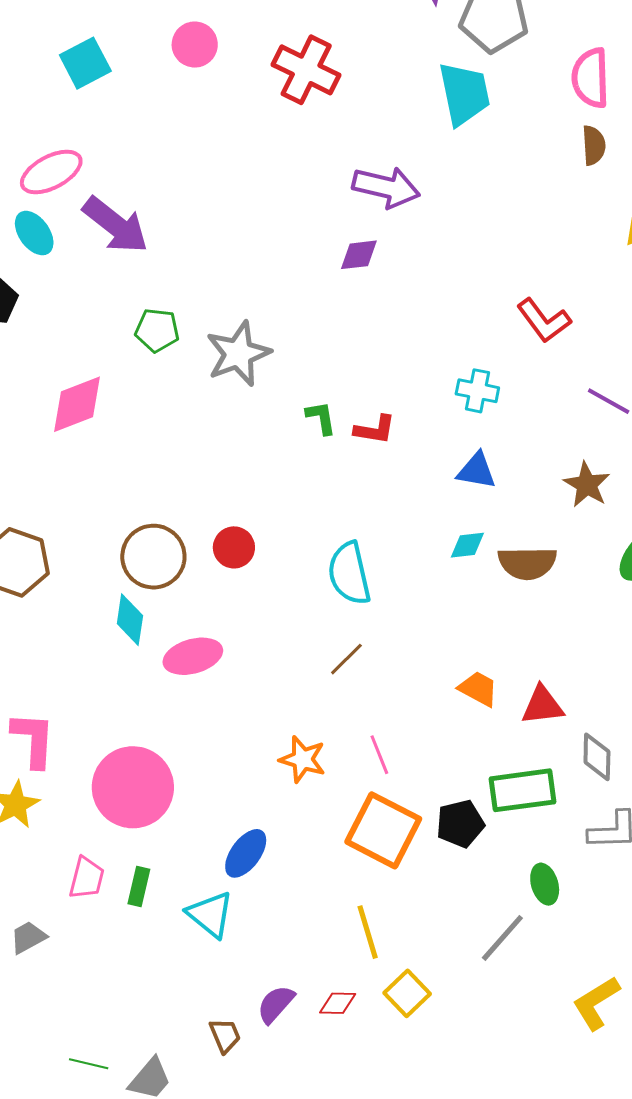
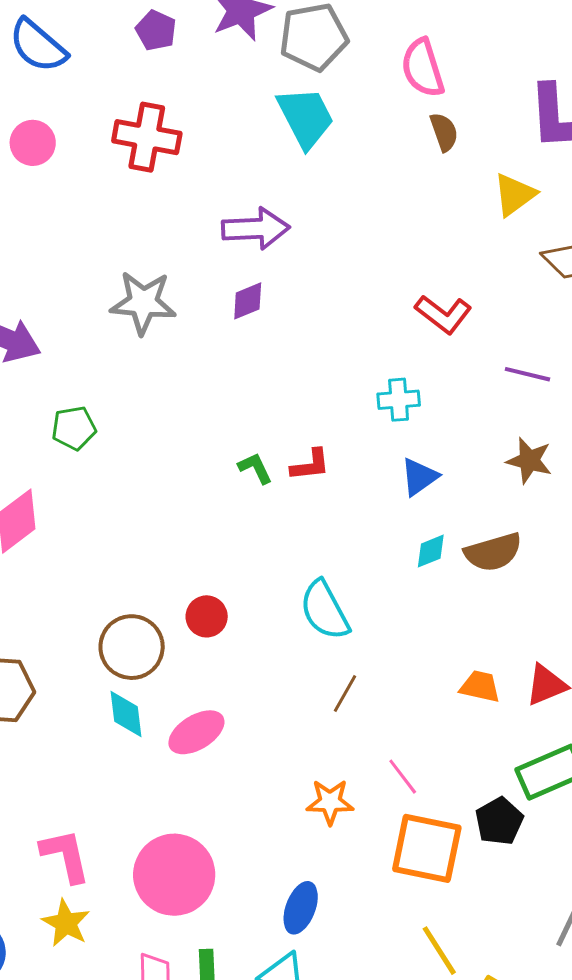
gray star: (238, 354) -> (143, 303), moved, turned -30
blue triangle: (477, 471) -> (419, 477), turned -30

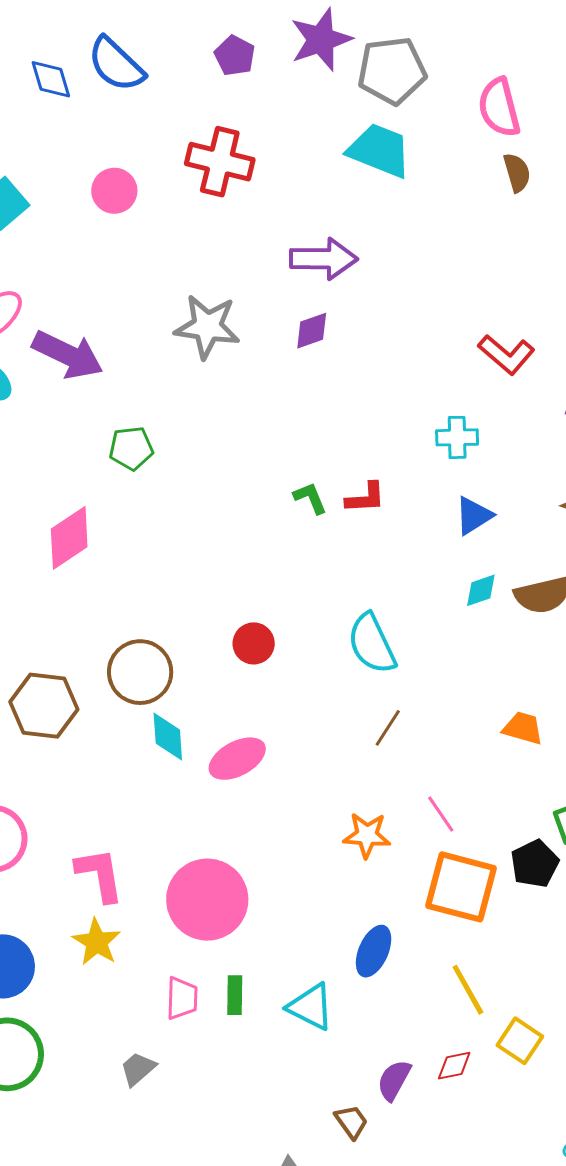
cyan trapezoid: (306, 117) -> (379, 150), turned -44
pink circle: (33, 143) -> (114, 191), moved
brown circle: (132, 647) -> (140, 672), moved
blue ellipse: (301, 908) -> (374, 951), moved

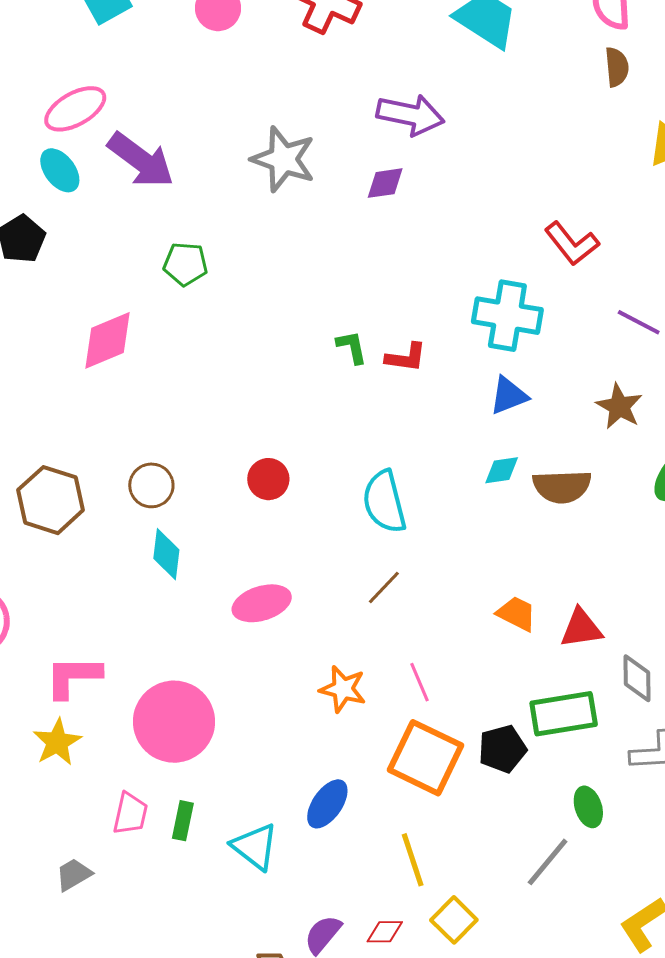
cyan cross: (457, 437) -> (507, 316), size x1.6
brown circle: (140, 672) -> (151, 485), size x0.7
pink ellipse: (237, 759) -> (262, 603), moved
pink L-shape: (100, 875) -> (73, 677), turned -92

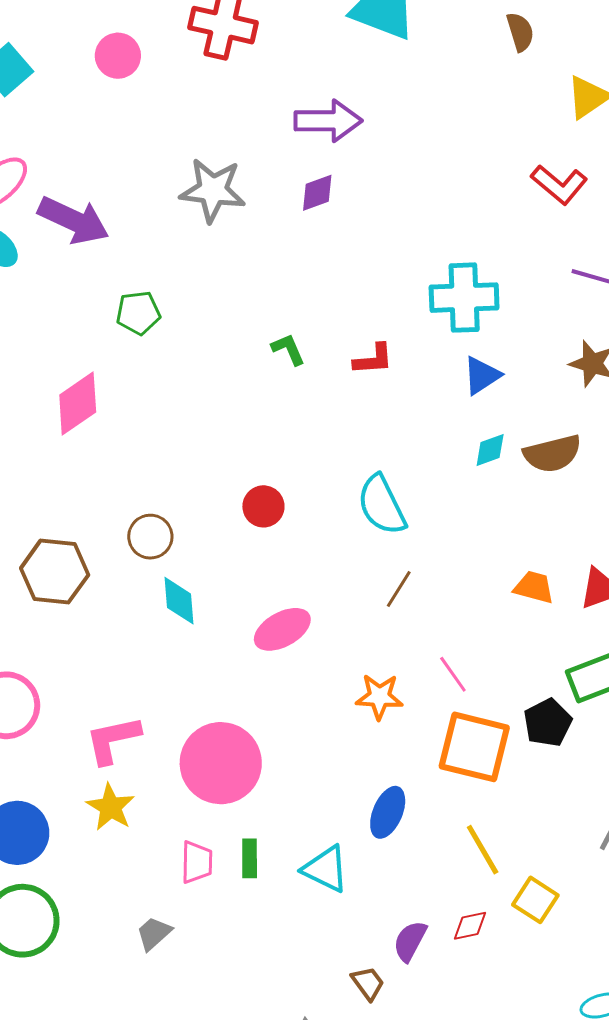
red L-shape: (572, 244) -> (559, 184), moved
green L-shape: (352, 347) -> (288, 349), moved

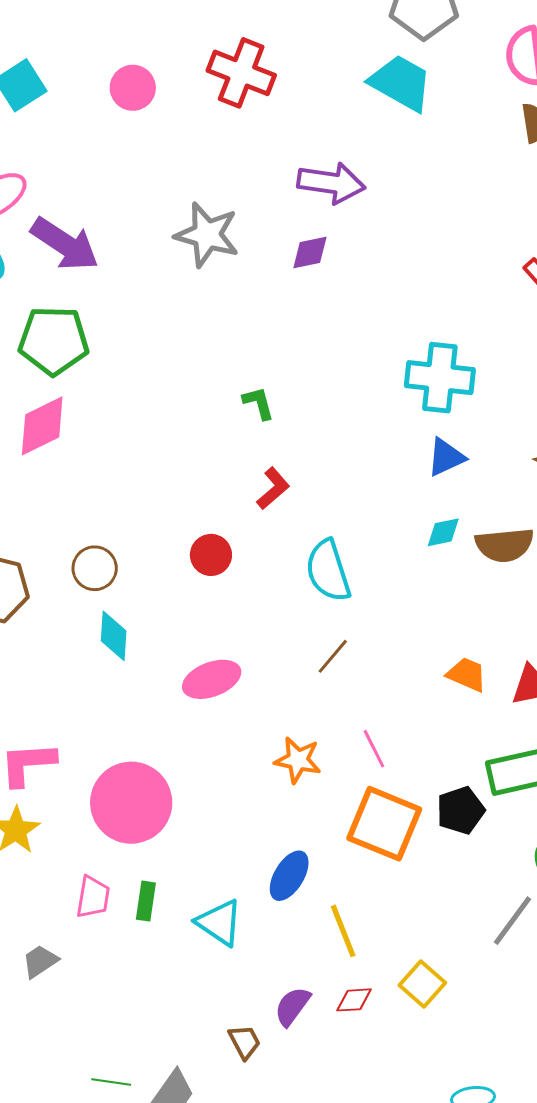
green pentagon: (138, 313) -> (54, 341), moved, size x1.6
red L-shape: (373, 359) -> (273, 488), moved, turned -45
yellow line: (483, 850) -> (343, 931), moved

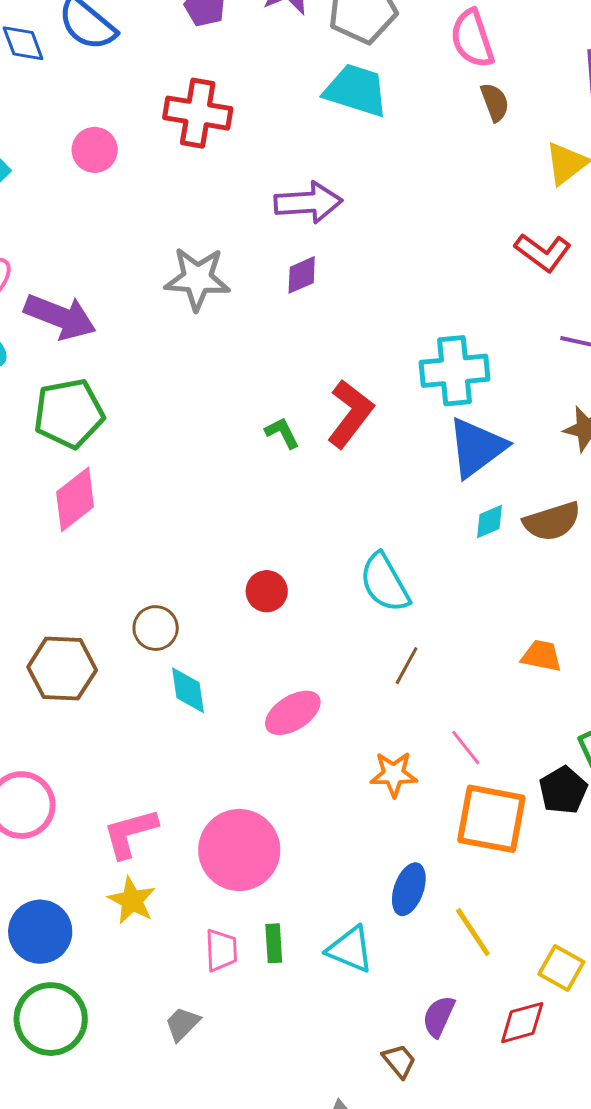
blue triangle: (446, 457) -> (477, 448), size x1.6
red L-shape: (273, 488) -> (350, 414), moved, size x1.6
red diamond: (354, 1000) -> (522, 1023), moved, size x1.4

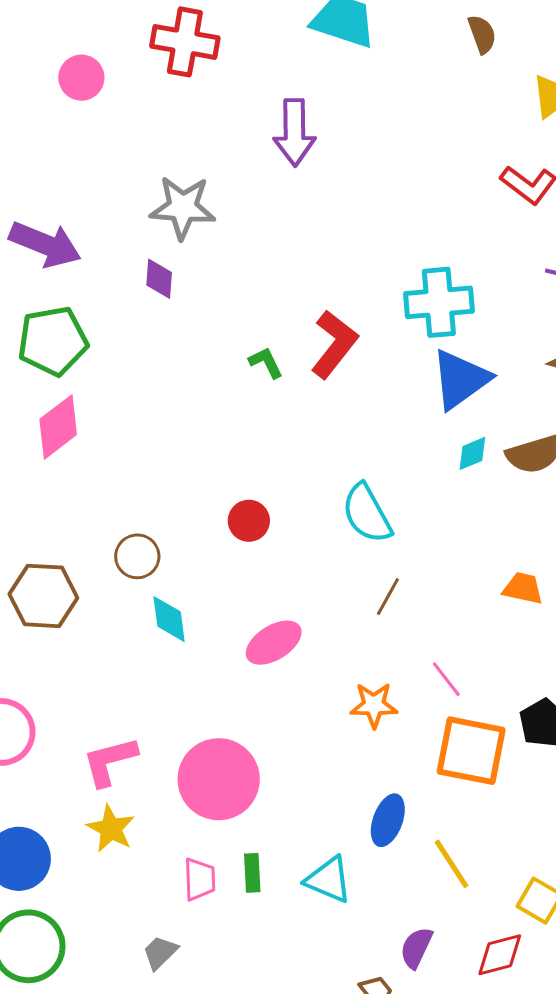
purple arrow: (308, 202) -> (295, 132), turned 92
purple diamond: (302, 275) -> (159, 279), moved, turned -63

